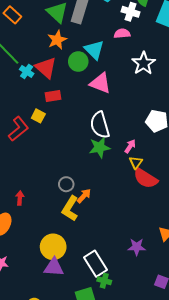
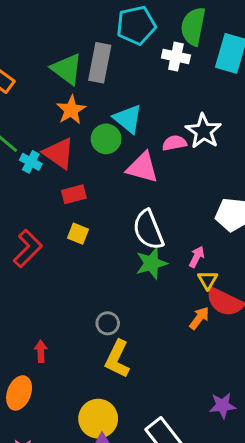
pink semicircle: (122, 33) -> (174, 143), moved
yellow square: (38, 116) -> (78, 234), moved
orange arrow: (84, 196) -> (199, 318), moved

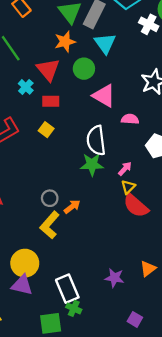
cyan triangle: (128, 119) -> (105, 43), moved
pink semicircle: (174, 143) -> (130, 119), moved
cyan cross: (31, 162) -> (26, 87), moved
orange arrow: (199, 318) -> (72, 207), moved

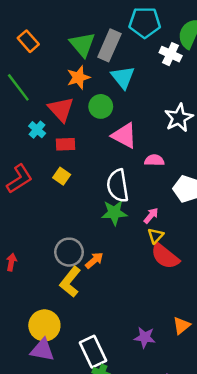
gray circle: (50, 198) -> (69, 252), size x1.5

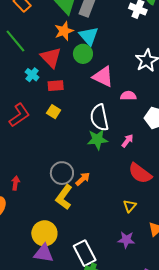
cyan triangle: (123, 77) -> (89, 36), moved
yellow triangle: (156, 236) -> (130, 206), moved

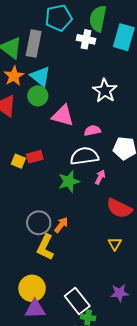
red rectangle: (56, 86) -> (35, 157), moved
white semicircle: (99, 118) -> (84, 156), moved, turned 104
purple star: (126, 240) -> (120, 293), moved

